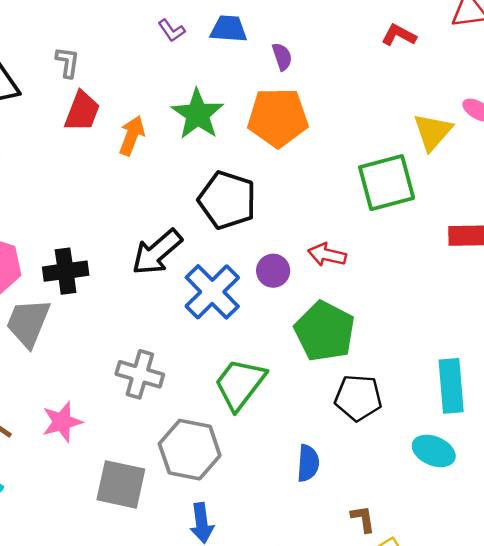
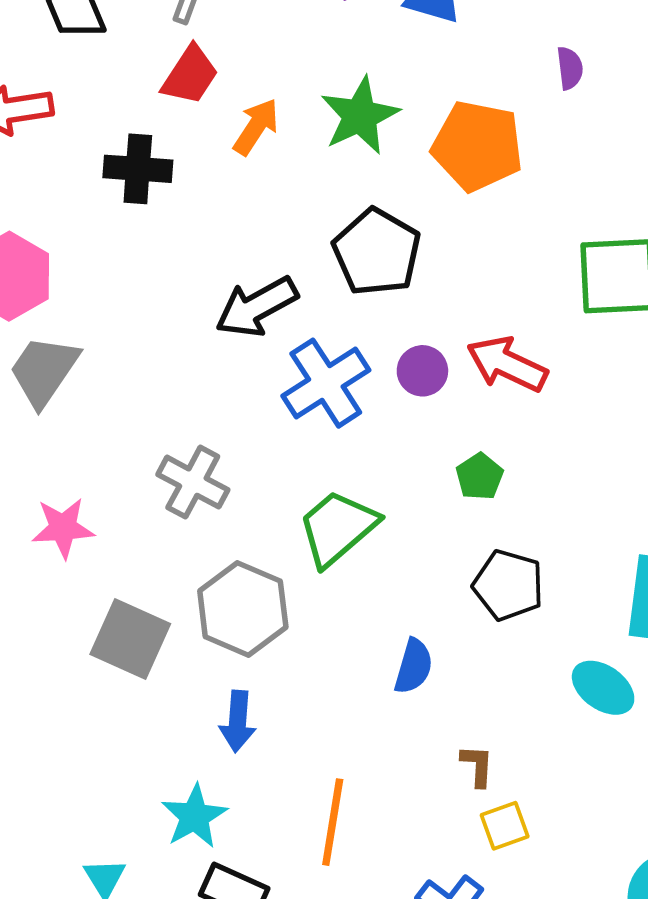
purple semicircle: (282, 57) -> (570, 68), moved
red arrow: (327, 255) -> (507, 364), size x1.4
black cross: (66, 271) -> (138, 169), moved
green pentagon: (325, 331) -> (480, 477), size x0.5

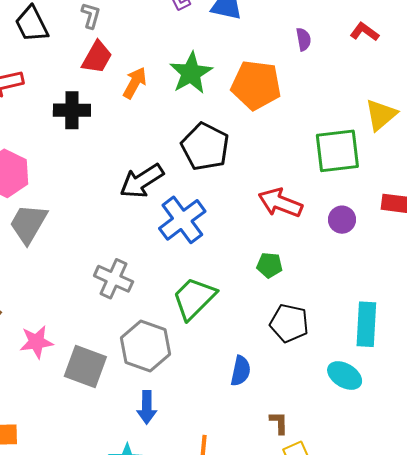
purple circle: (422, 371) -> (342, 220), moved
green pentagon: (480, 477) -> (269, 265), turned -30
pink star: (63, 528) -> (36, 342), moved

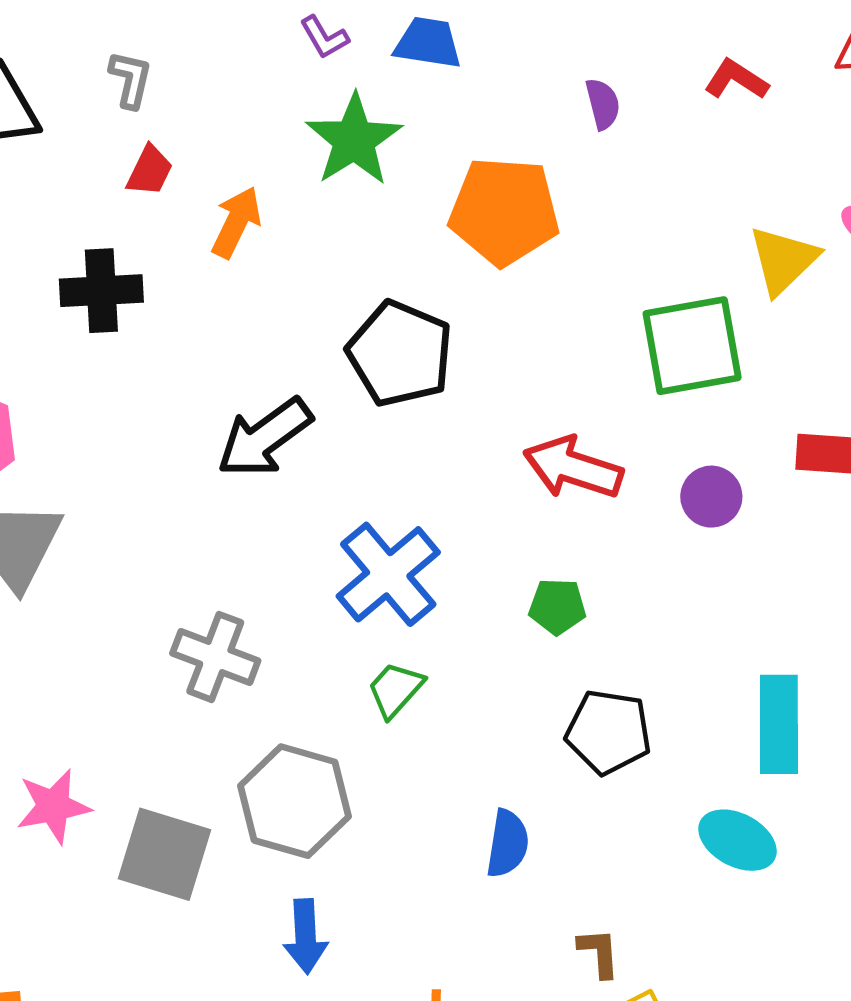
red trapezoid: (97, 57) -> (150, 171), size x0.7
green star: (191, 73) -> (354, 140), moved
blue cross: (182, 220) -> (388, 574), moved
green trapezoid: (194, 298) -> (395, 689), size x0.6

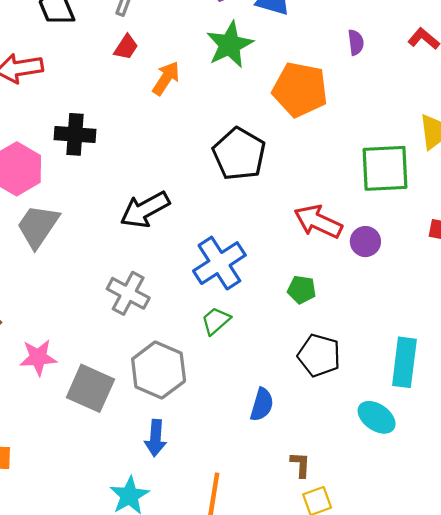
black cross: (101, 291) -> (75, 134), moved
black arrow: (265, 438) -> (145, 210), moved
purple circle: (711, 497) -> (365, 242), moved

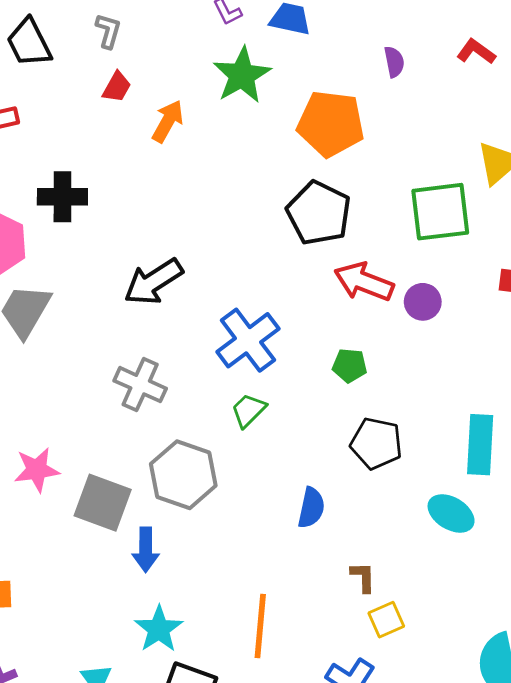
black pentagon: (239, 154) -> (319, 213), moved
blue arrow: (155, 438) -> (146, 550), moved

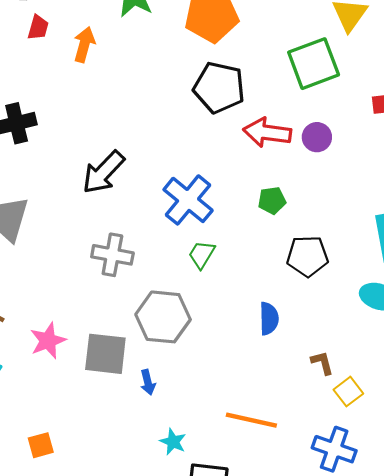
blue arrow: (146, 550) -> (148, 382), size x0.7
orange line: (260, 626) -> (251, 420), turned -69
cyan star: (159, 629) -> (173, 442), size x0.7

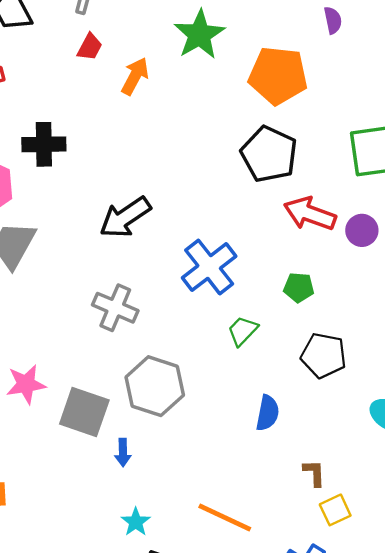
green trapezoid: (202, 255) -> (243, 331), moved

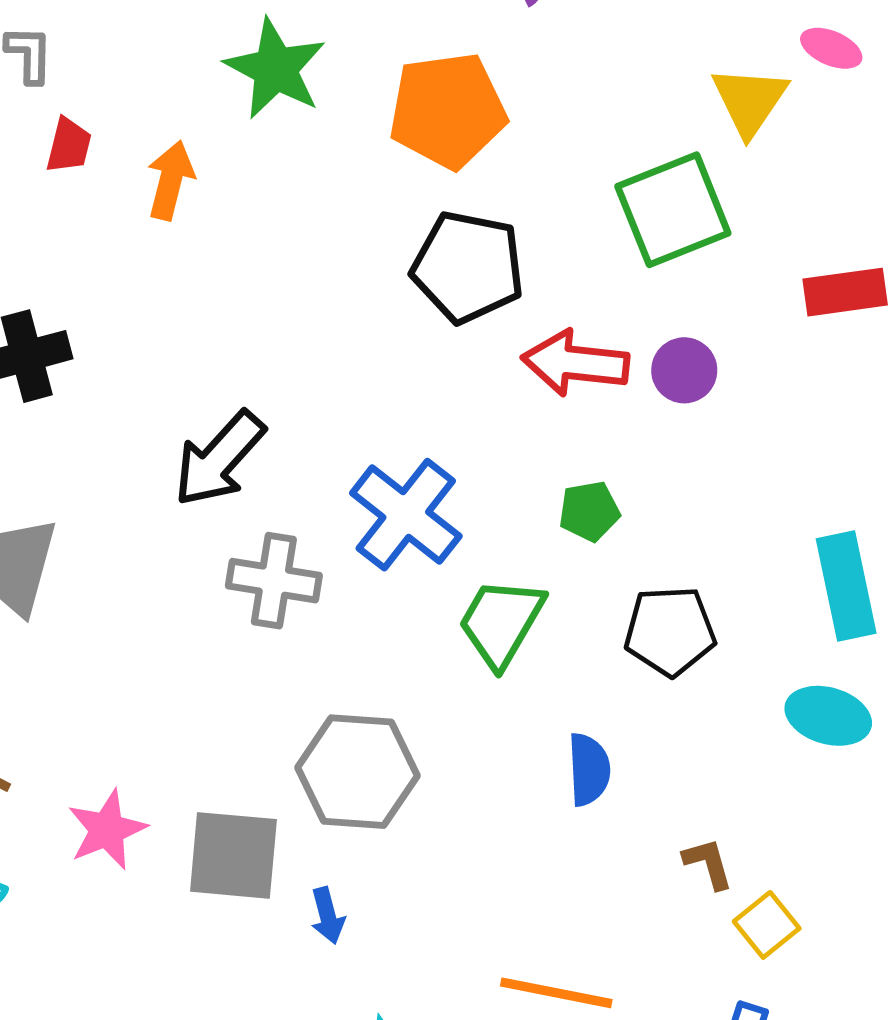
gray cross: (115, 308) -> (274, 581), moved
green trapezoid: (243, 331) -> (501, 622), size x1.5

